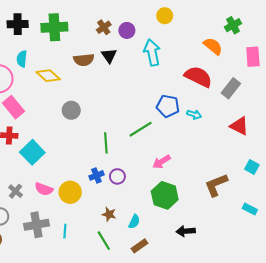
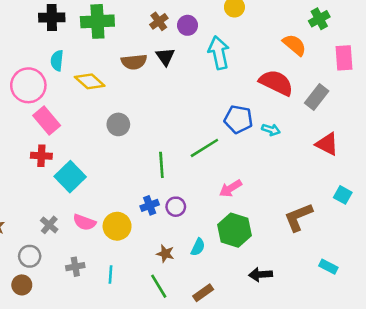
cyan rectangle: (250, 209) -> (328, 267), moved
cyan semicircle: (134, 222) -> (198, 247), moved
gray cross: (37, 225) -> (75, 267), size x0.6

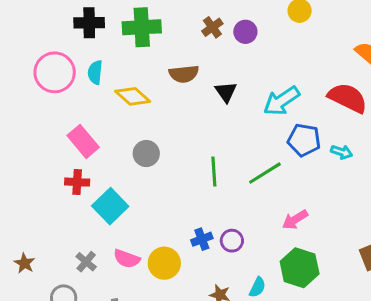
cyan arrow: (219, 53) -> (281, 101), moved, turned -112
black triangle: (165, 57) -> (226, 92), moved
pink circle: (28, 85) -> (55, 72), moved
gray circle: (118, 124) -> (146, 154), moved
green line: (161, 165) -> (214, 172), moved

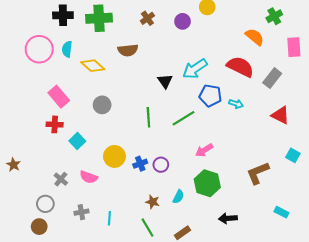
purple circle: (245, 32) -> (183, 21), moved
black triangle: (226, 92) -> (165, 81), moved
cyan square: (110, 206) -> (77, 141), size x0.7
brown star: (25, 263) -> (13, 165), moved
yellow circle: (164, 263) -> (114, 156), moved

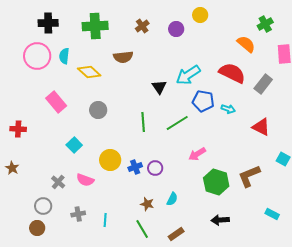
black cross: (63, 15) -> (48, 23), moved
red triangle: (280, 115) -> (261, 127), moved
red cross: (55, 124) -> (18, 129), moved
green hexagon: (207, 183) -> (216, 182), moved

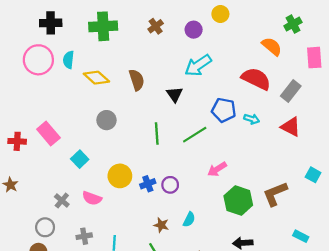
brown semicircle: (123, 57) -> (137, 80), moved, turned -102
cyan arrow: (188, 75) -> (198, 65), moved
pink rectangle: (56, 102) -> (48, 133), moved
red triangle: (261, 127) -> (291, 127), moved

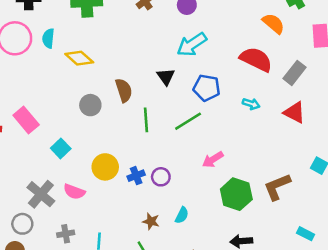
brown semicircle: (137, 80) -> (124, 90), moved
blue pentagon: (224, 110) -> (207, 88), moved
gray cross: (62, 200) -> (41, 194), size x1.6

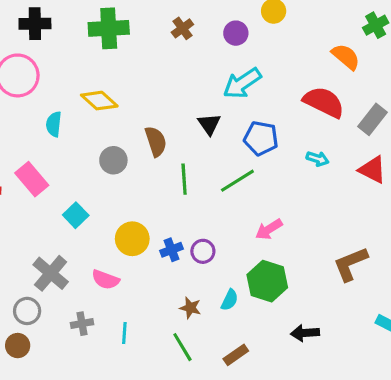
cyan semicircle: (48, 38) -> (54, 124), moved
pink semicircle: (74, 192) -> (106, 280), moved
green hexagon: (236, 194) -> (267, 281), moved

